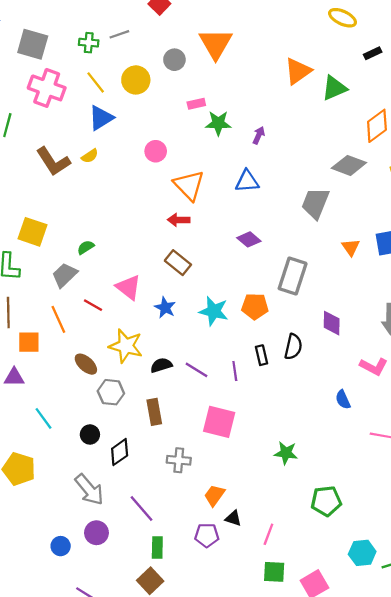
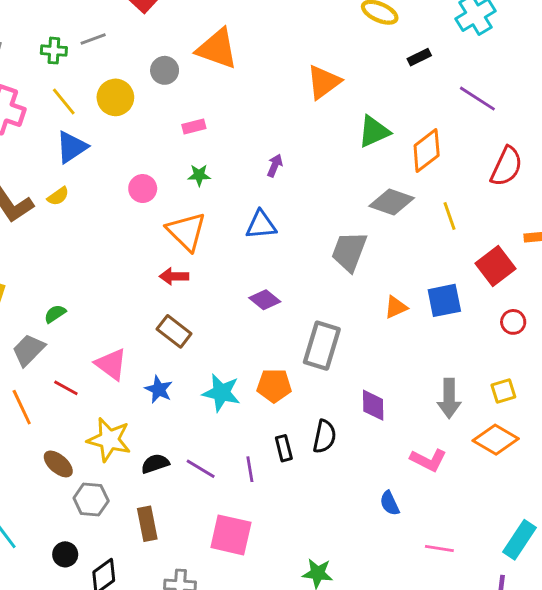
orange triangle: (216, 44) -> (217, 49), turned -39
green triangle: (334, 88) -> (374, 132), moved
green star: (218, 123) -> (199, 175), moved, size x0.7
orange triangle: (351, 247) -> (396, 307), turned 42

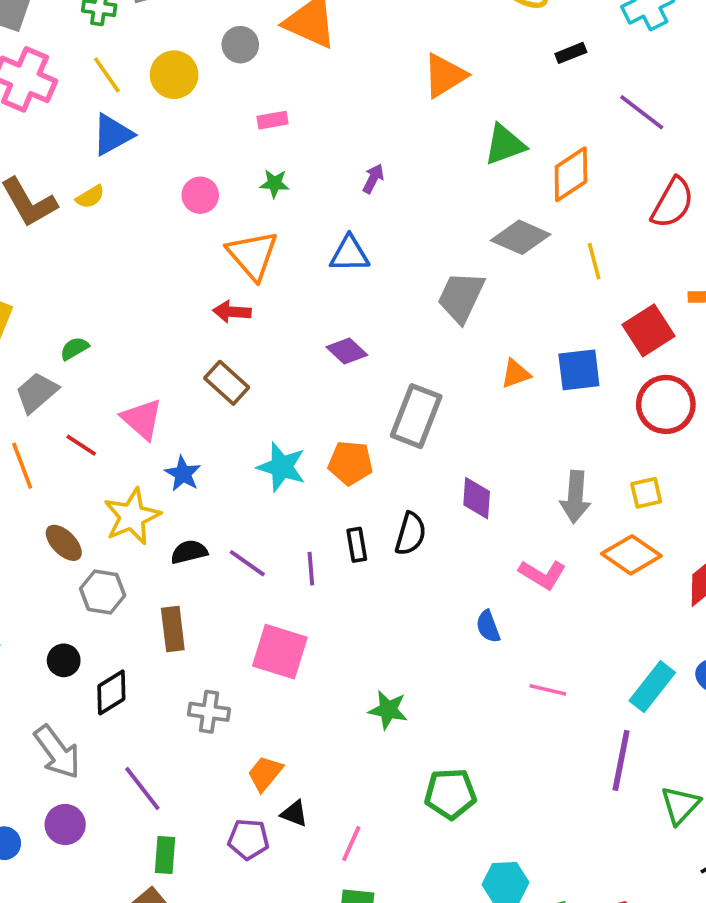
red circle: (513, 322) -> (666, 404), size x1.8
blue star: (159, 389) -> (183, 474), moved
yellow star: (109, 440) -> (132, 516), turned 30

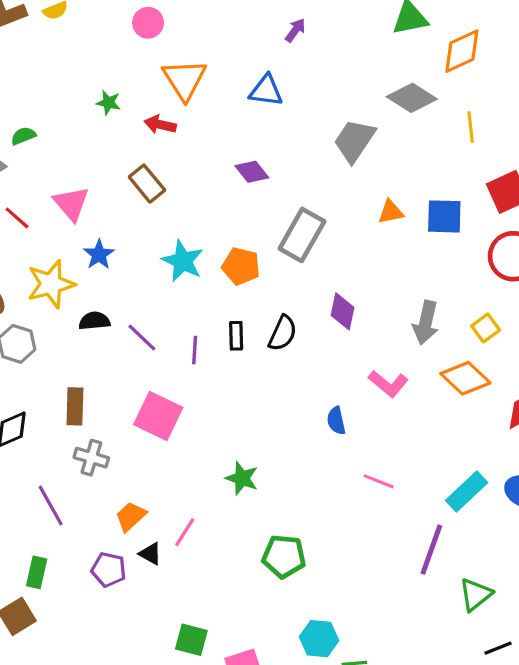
green star: (274, 184) -> (108, 103), moved
yellow square: (646, 493) -> (486, 328), turned -32
brown rectangle: (173, 629) -> (75, 406), moved
purple line: (142, 788) -> (51, 506), moved
pink line: (351, 844) -> (185, 532), moved

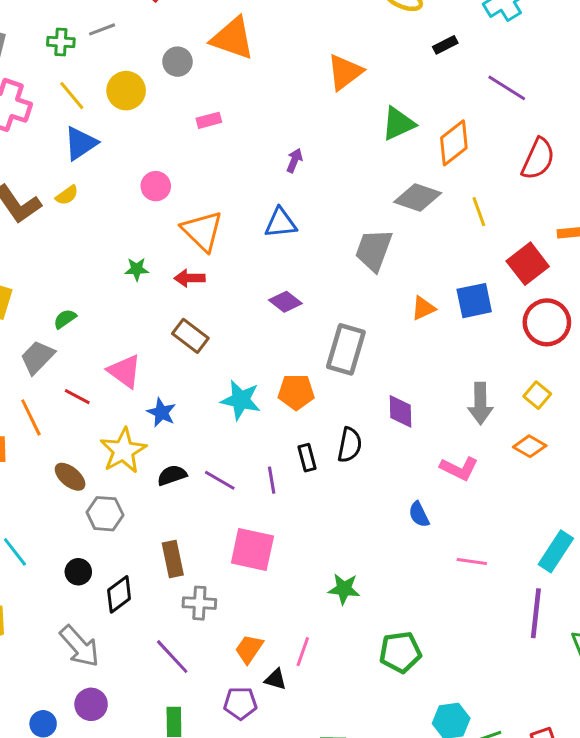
orange diamond: (465, 378) -> (530, 446), size x0.7

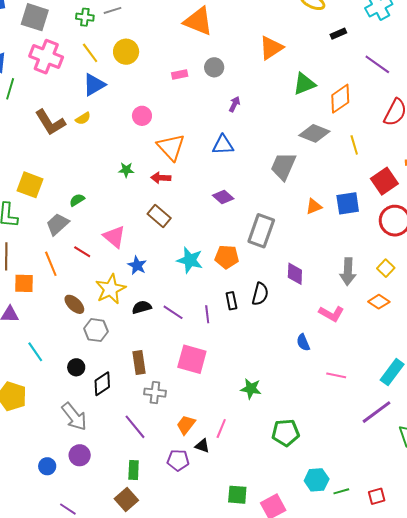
gray circle: (177, 62) -> (214, 67), moved
purple line: (536, 613) -> (377, 412), turned 44

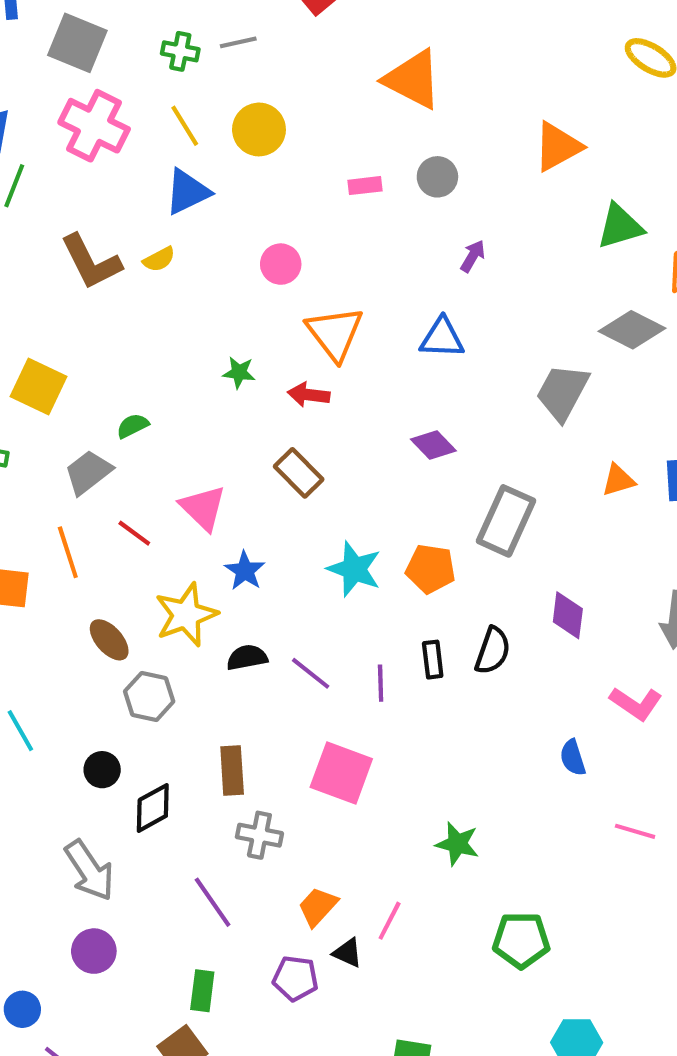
blue circle: (47, 466) -> (22, 1009), moved

